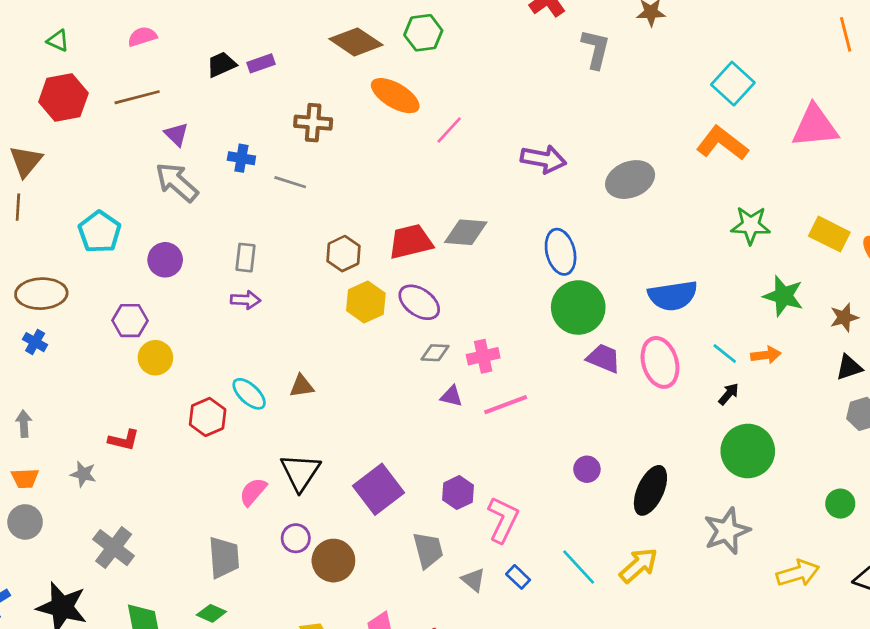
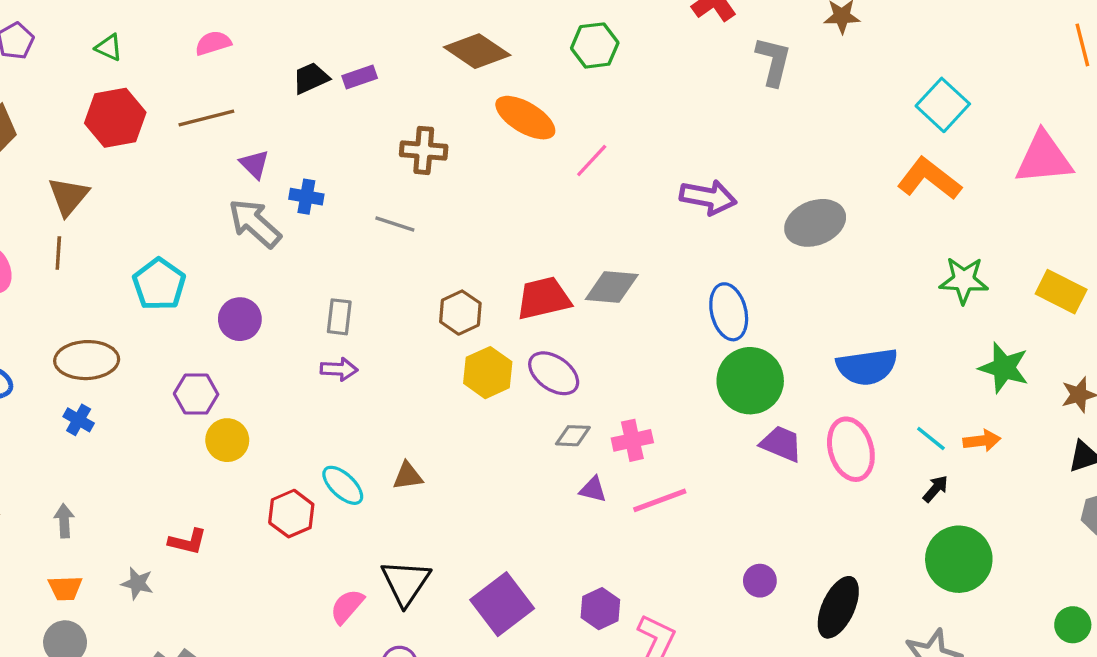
green hexagon: (423, 33) -> (595, 45), moved
blue cross: (241, 158) -> (306, 197), moved

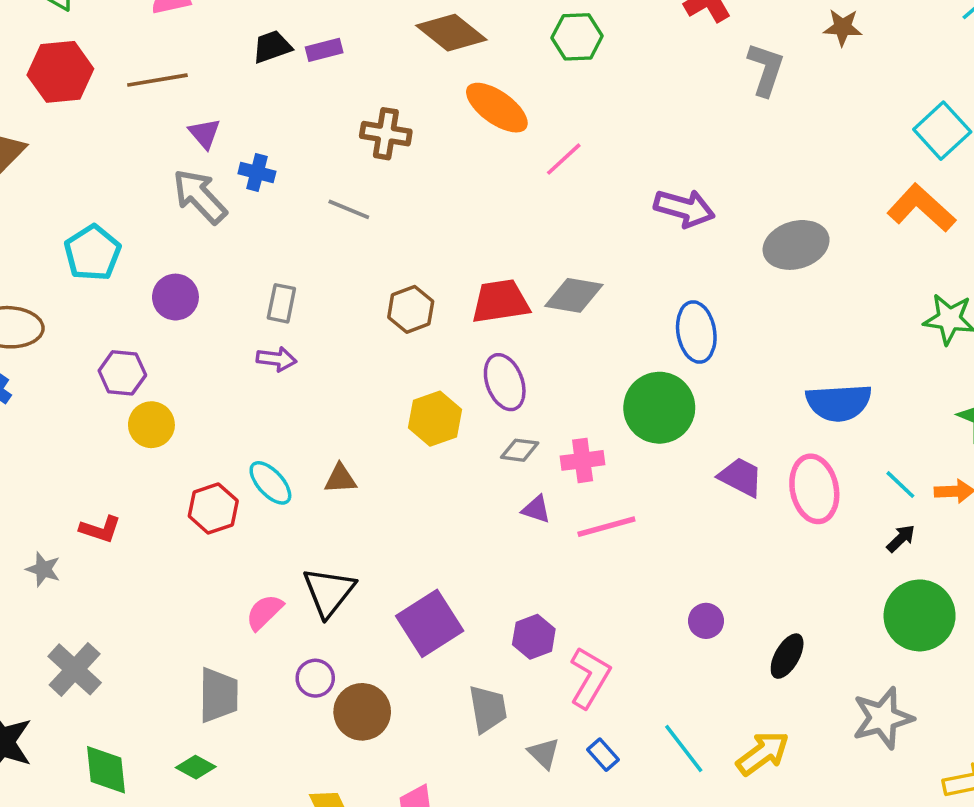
yellow hexagon: (488, 373) -> (435, 419), moved
purple ellipse: (554, 373) -> (505, 382), turned 30
green circle: (750, 381) -> (659, 408), moved
black ellipse: (838, 607) -> (787, 656), size x0.7

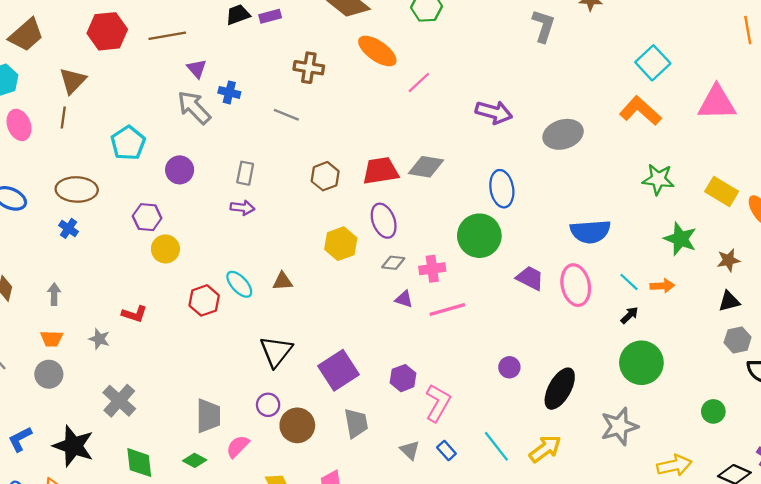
pink semicircle: (264, 612) -> (238, 446), moved
black ellipse: (787, 656) -> (560, 389), size x1.5
gray trapezoid: (488, 709) -> (356, 423), moved

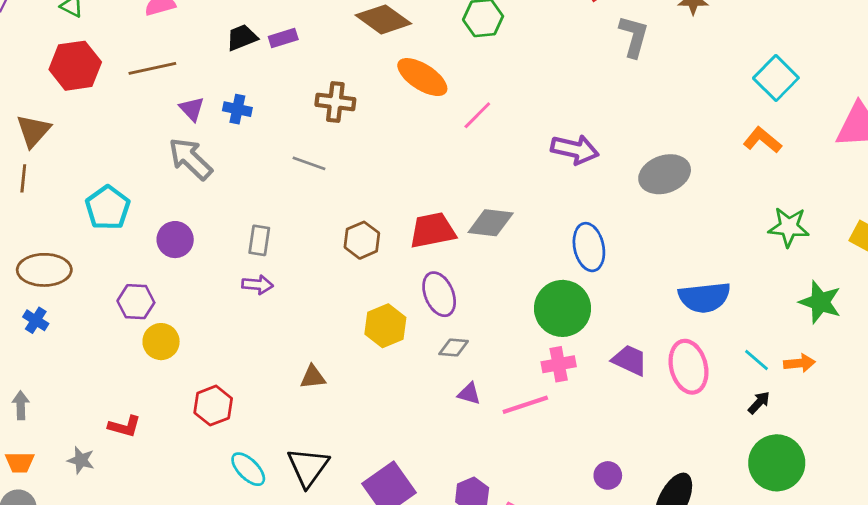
blue cross: (229, 92) -> (237, 109), moved
orange L-shape: (640, 111) -> (762, 140), size x0.7
pink cross: (432, 269) -> (559, 364), moved
cyan ellipse: (239, 284) -> (248, 469), moved

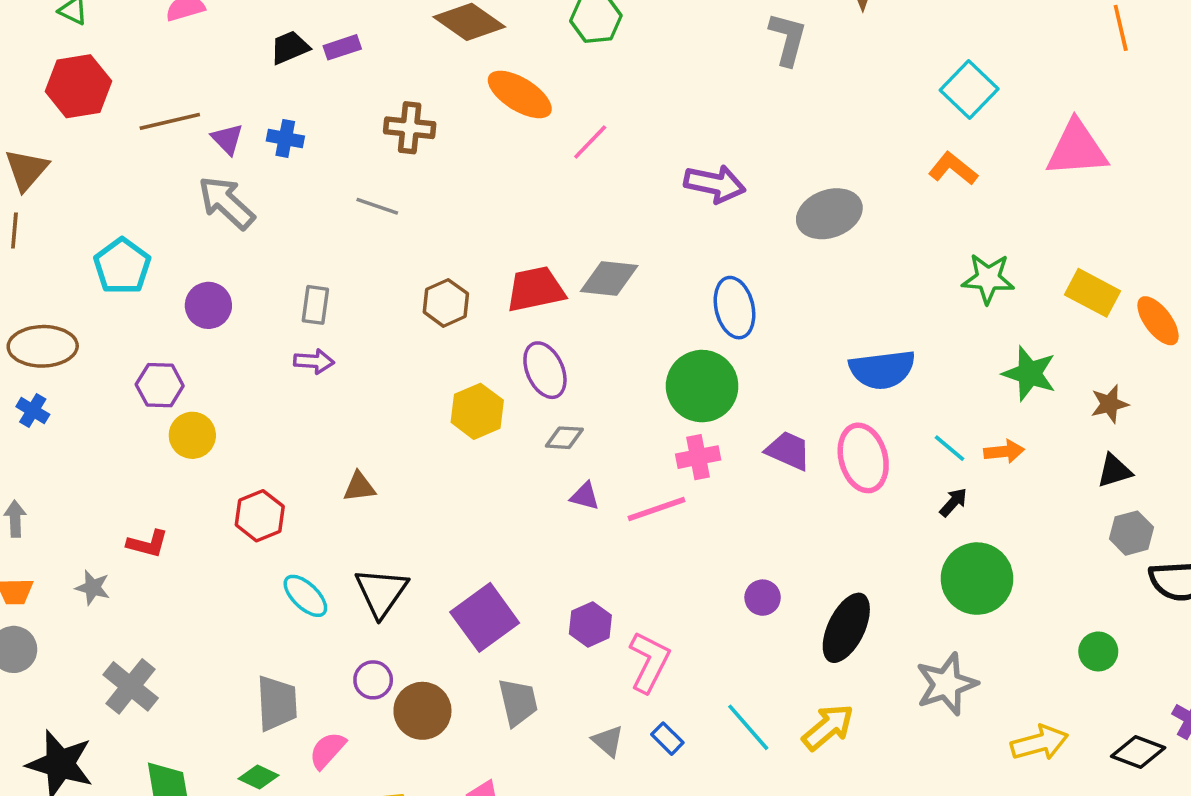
brown line: (152, 68) -> (170, 121), moved
brown triangle: (313, 377) -> (359, 487), moved

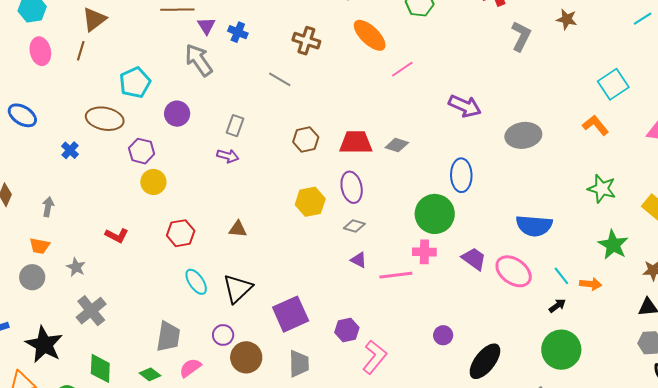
gray diamond: (609, 278) -> (397, 145), size x0.7
brown ellipse: (43, 346) -> (105, 119), moved
pink ellipse: (863, 458) -> (514, 271), turned -51
gray star: (93, 588) -> (76, 267), moved

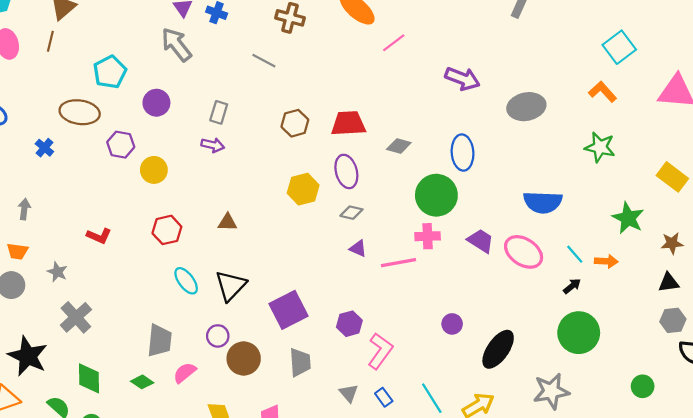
gray diamond: (397, 145) -> (399, 146), moved
yellow circle: (153, 182) -> (154, 170), moved
green star: (602, 189) -> (600, 147), moved

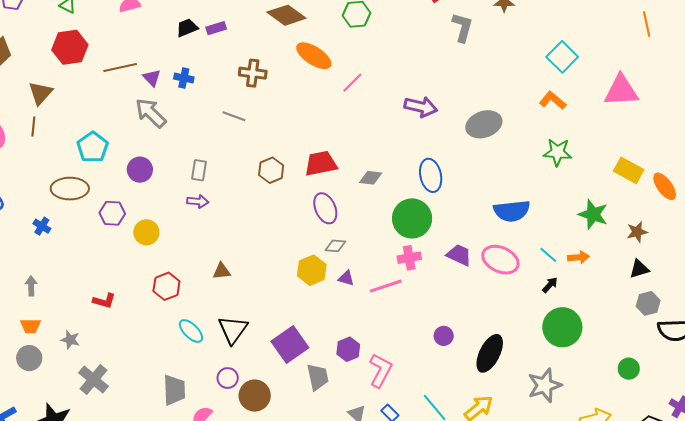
yellow hexagon: (303, 189) -> (312, 270), moved
gray trapezoid: (300, 362) -> (318, 377), moved

